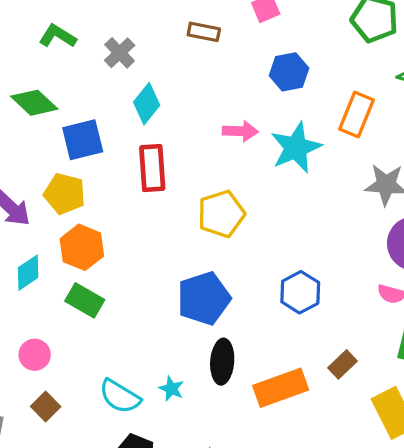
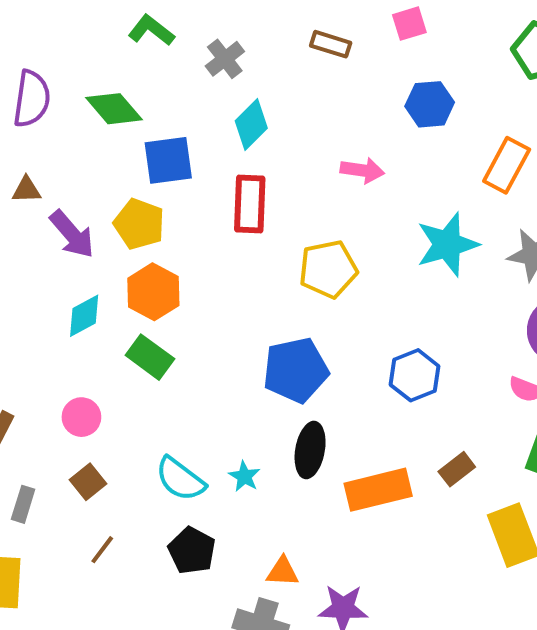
cyan star: (296, 148) -> (447, 244), moved

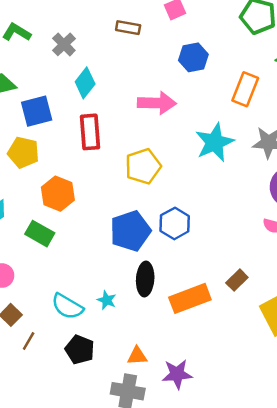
pink arrow: (362, 170) -> (157, 103), size x1.4
orange hexagon: (153, 292) -> (58, 194), moved
blue hexagon: (415, 375) -> (175, 223), moved
brown line: (102, 550) -> (29, 341), moved

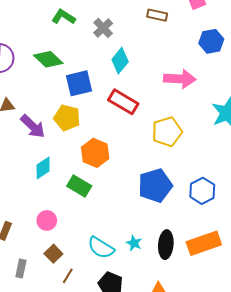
red rectangle: (90, 132) -> (123, 102), turned -56
blue hexagon: (175, 223) -> (202, 191), moved
black ellipse: (145, 279) -> (166, 245), moved

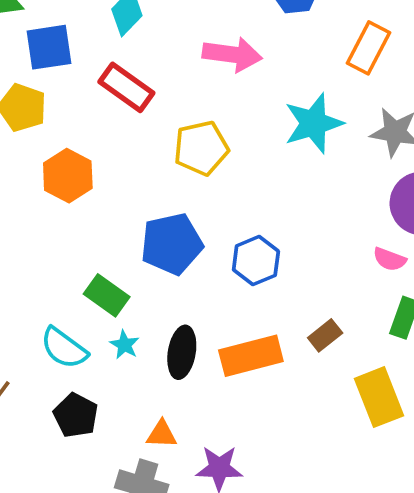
green rectangle: (79, 186) -> (107, 295), moved

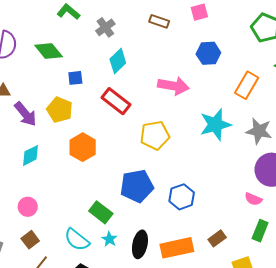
blue square: (49, 47) -> (75, 78), size x0.6

